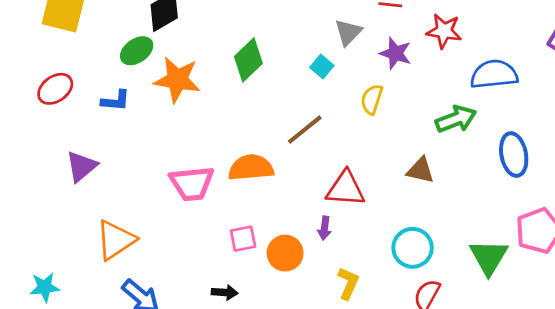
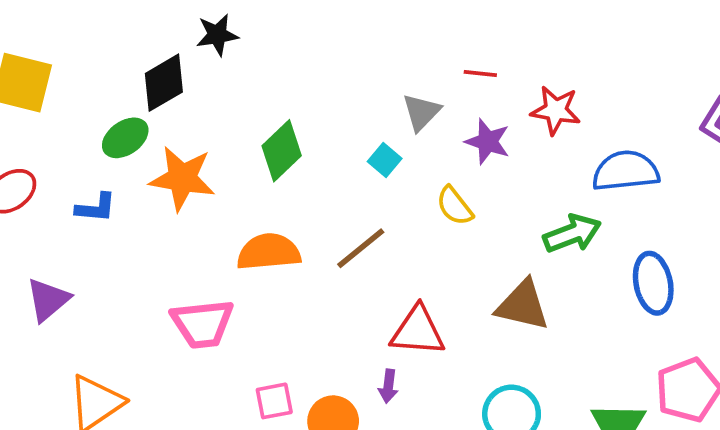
yellow semicircle: (372, 99) -> (455, 206), turned -56
orange semicircle: (251, 168) -> (269, 252), moved
brown triangle: (420, 170) -> (523, 305), size x1.4

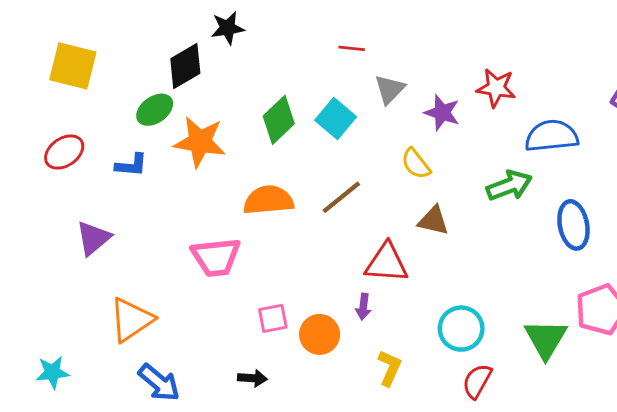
red line: (480, 73) -> (352, 48), moved
cyan square: (385, 160) -> (336, 118), moved, size x1.5
brown triangle: (523, 305) -> (433, 221), moved, size x0.7

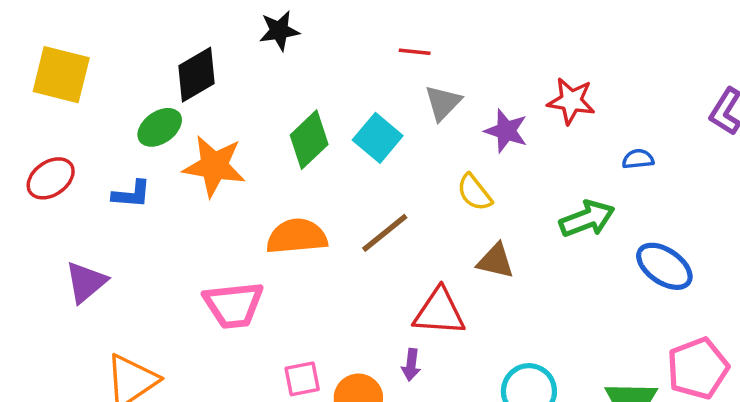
black star: (228, 28) -> (279, 31), moved
red line: (352, 48) -> (415, 52), moved
blue semicircle: (552, 136) -> (638, 159), size x0.5
blue ellipse: (573, 225) -> (664, 266), turned -45

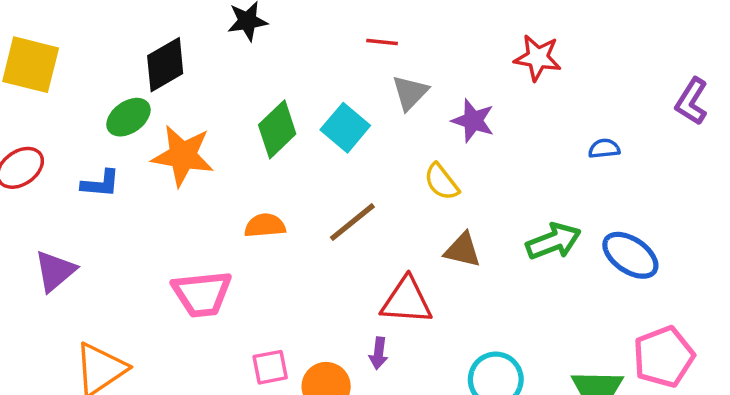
red star: (571, 101) -> (538, 58), moved
green arrow: (587, 219) -> (553, 241), moved
orange semicircle: (297, 236) -> (265, 226), size x0.7

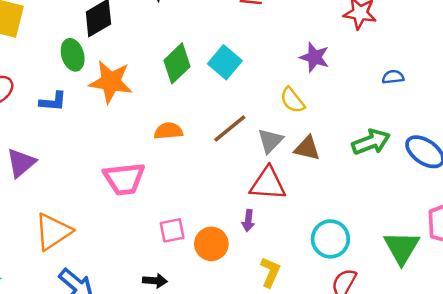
gray triangle: (410, 93) -> (270, 141), moved
green ellipse: (128, 117) -> (73, 55), turned -72
blue semicircle: (604, 149) -> (393, 77), moved

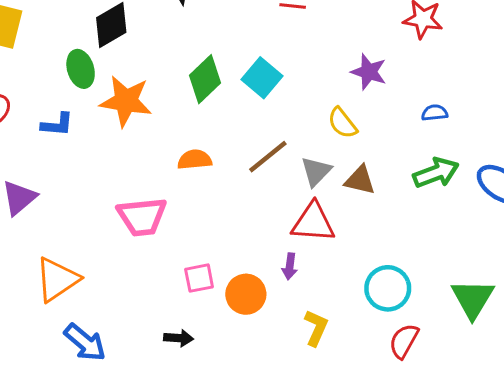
blue semicircle: (393, 77) -> (435, 113), moved

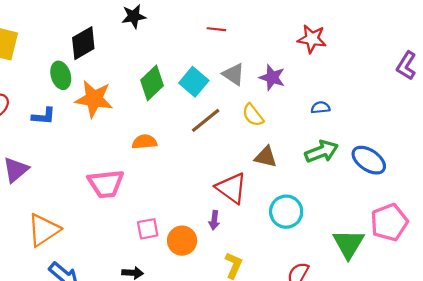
brown line: (268, 157) -> (206, 120), moved
gray triangle: (316, 171) -> (234, 74), moved, turned -40
red triangle: (313, 222) -> (231, 188), turned 32
cyan circle: (388, 288) -> (286, 212), moved

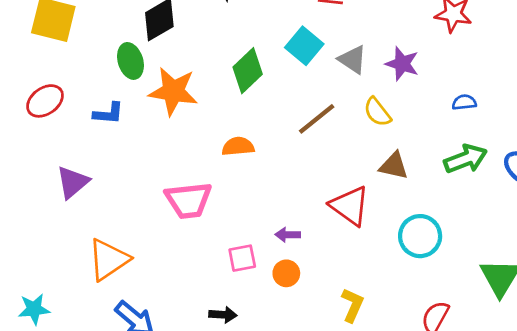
cyan square: (194, 82) -> (304, 46), moved
purple arrow: (214, 220) -> (288, 235), moved, turned 84
orange circle: (182, 241) -> (286, 273), size x0.7

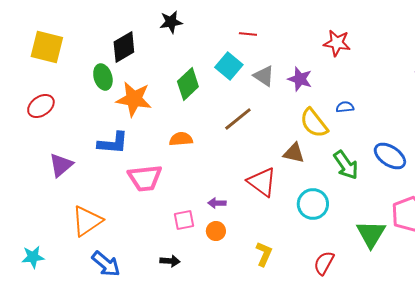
yellow semicircle: (377, 112) -> (314, 123), moved, size x1.4
blue L-shape: (108, 113) -> (113, 143), moved, size x1.4
green arrow: (466, 159) -> (346, 165), moved, turned 76

